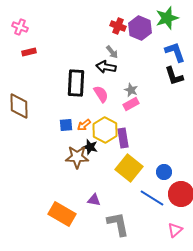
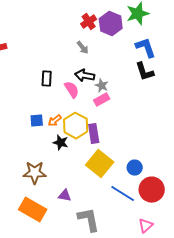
red cross: (118, 26) -> (89, 22), turned 35
black arrow: (106, 67) -> (85, 76), moved
black rectangle: (76, 83) -> (47, 79), size x0.6
brown star: (77, 157) -> (35, 173), moved

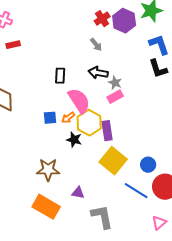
pink semicircle: (72, 90) -> (79, 101), moved, size x1.5

